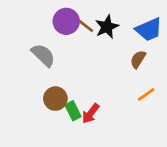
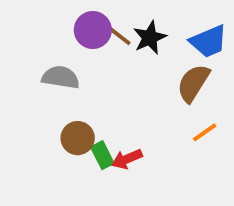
gray semicircle: (43, 55) -> (61, 77), turned -35
brown semicircle: (138, 59) -> (193, 83), size x1.5
red arrow: (91, 113) -> (127, 159), turned 30

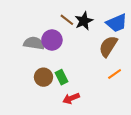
purple circle: (93, 30) -> (52, 40), moved
green rectangle: (102, 155) -> (62, 77), moved
red arrow: (127, 159) -> (71, 98), moved

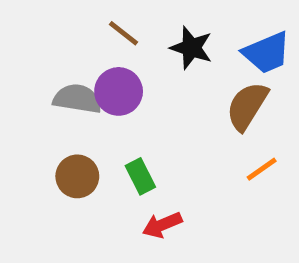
brown line: (67, 20) -> (123, 33), moved
black star: (84, 21) -> (191, 48), turned -30
brown circle: (43, 77) -> (77, 176), moved

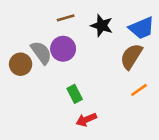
brown line: (123, 33) -> (66, 18), turned -54
gray semicircle: (77, 99) -> (41, 53), turned 45
brown circle: (77, 176) -> (21, 64), moved

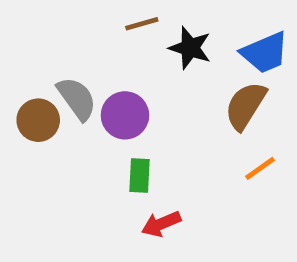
brown line: (66, 18) -> (142, 24), moved
purple circle: (63, 49) -> (125, 115), moved
green rectangle: (75, 94) -> (139, 176), turned 30

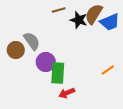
brown semicircle: (245, 106) -> (94, 14), moved
purple circle: (125, 115) -> (46, 62), moved
green rectangle: (139, 176) -> (58, 73), size x1.5

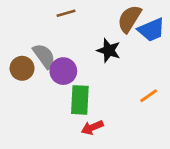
brown line: (59, 10) -> (66, 13), moved
black star: (79, 20) -> (109, 50), moved
purple circle: (46, 62) -> (63, 71), moved

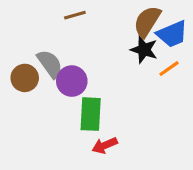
black star: (109, 50) -> (144, 50), moved
orange line: (149, 96) -> (169, 69), moved

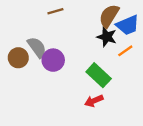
green rectangle: (91, 114) -> (99, 75), moved, turned -50
red arrow: (105, 145) -> (94, 101), moved

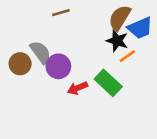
orange line: (125, 51) -> (127, 56), moved
red arrow: (94, 101) -> (78, 88), moved

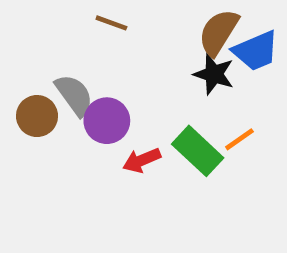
brown line: (61, 13) -> (111, 23), turned 36
orange line: (127, 56) -> (239, 139), moved

